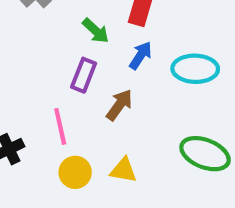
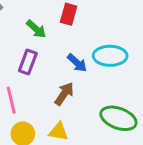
blue arrow: (140, 55) -> (77, 63), moved, turned 100
brown arrow: (119, 105) -> (64, 94), moved

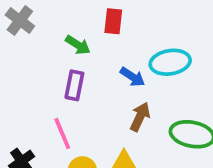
brown arrow: (64, 94) -> (140, 117), moved

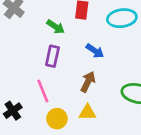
cyan ellipse: (170, 62) -> (122, 18), moved
brown arrow: (140, 117) -> (88, 82), moved

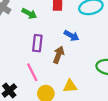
green arrow: (56, 27) -> (29, 13), moved
brown arrow: (88, 82) -> (59, 55), moved

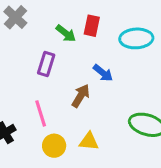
green arrow: (29, 13) -> (66, 33), moved
purple rectangle: (37, 43) -> (46, 64), moved

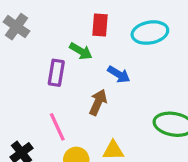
green arrow: (66, 33) -> (81, 51), moved

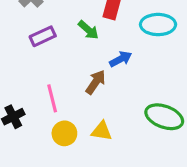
purple rectangle: (56, 73) -> (43, 36), moved, turned 45
blue arrow: (119, 74) -> (121, 59), turned -70

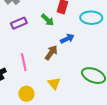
yellow triangle: (102, 131) -> (54, 83), turned 40
yellow circle: (64, 133) -> (26, 94), moved

